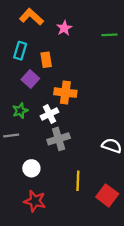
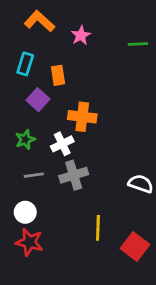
gray line: (11, 136) -> (34, 175), moved
white circle: (31, 168) -> (25, 212), moved
red star: (35, 201) -> (29, 242), moved

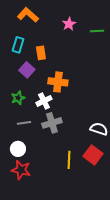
pink star: (81, 35) -> (69, 24), moved
red square: (135, 246) -> (93, 155), moved

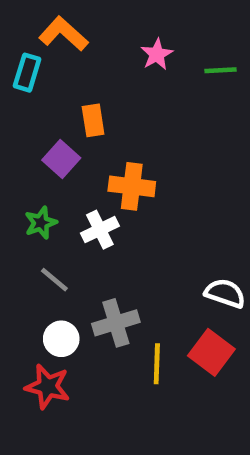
cyan rectangle: (18, 45) -> (27, 73), moved
gray line: (24, 123) -> (54, 280), turned 48
gray cross: (52, 123) -> (116, 323), moved
white circle: (18, 149) -> (61, 339), moved

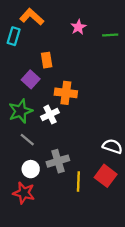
green star: (41, 223) -> (20, 111), size x1.5

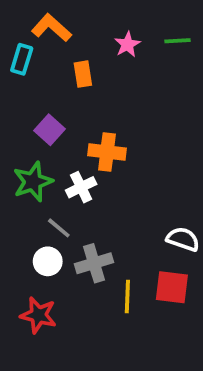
green line: (110, 35) -> (177, 41), moved
orange rectangle: (47, 60) -> (83, 74), moved
gray line: (27, 140) -> (59, 228), moved
white circle: (31, 169) -> (48, 261), moved
red square: (106, 176) -> (172, 287), turned -30

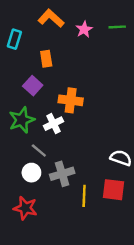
orange L-shape: (51, 28) -> (51, 18), moved
orange rectangle: (83, 74) -> (46, 59), moved

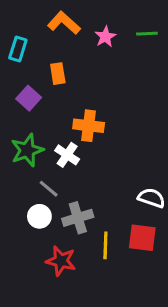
purple square: (33, 86) -> (29, 98), moved
white cross: (54, 124) -> (67, 155), turned -30
red star: (25, 208) -> (61, 261), moved

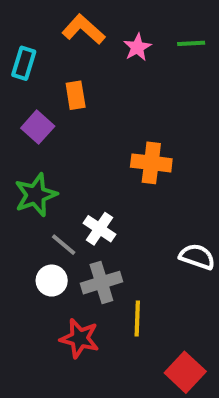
orange cross: (89, 126) -> (151, 163), moved
white cross: (67, 155) -> (99, 229), moved
red square: (142, 238) -> (185, 372), moved, turned 36

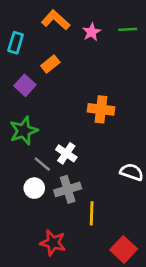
orange rectangle: (76, 95) -> (50, 64), turned 60
red star: (80, 338) -> (53, 243), moved

